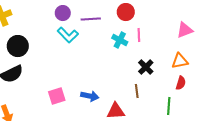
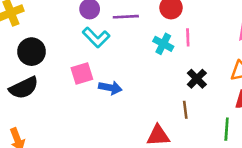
pink square: (57, 96) -> (82, 74), moved
blue arrow: (90, 96) -> (110, 88), moved

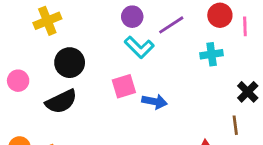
purple line: (126, 17) -> (171, 25), turned -30
pink line: (188, 37) -> (245, 26), moved
cyan cross: (163, 44) -> (212, 54), turned -36

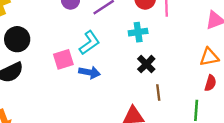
cyan L-shape: (139, 47) -> (89, 43), moved, turned -80
black cross: (248, 92) -> (146, 64), moved

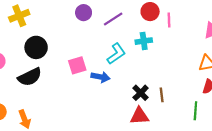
cyan L-shape: (89, 43) -> (116, 54), moved
black cross: (146, 64) -> (141, 93), moved

